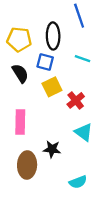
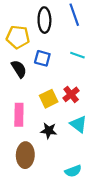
black ellipse: (53, 36) -> (44, 20), moved
yellow square: (52, 87) -> (49, 99), moved
black star: (52, 149) -> (49, 131), moved

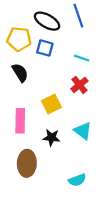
black ellipse: (44, 20) -> (47, 21), turned -60
blue square: (42, 58) -> (45, 48), moved
red cross: (71, 94) -> (79, 85), moved

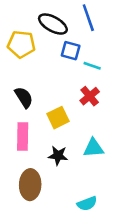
blue square: (45, 48) -> (71, 51), moved
black semicircle: (20, 73) -> (24, 97), moved
cyan triangle: (83, 131) -> (93, 148), turned -42

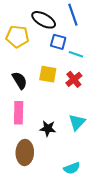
yellow square: (58, 118) -> (48, 74), moved, turned 36
cyan triangle: (93, 148) -> (77, 122), turned -42

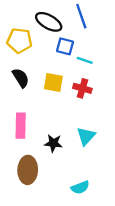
red cross: (74, 79) -> (82, 88), turned -35
black semicircle: (20, 80) -> (21, 78), moved

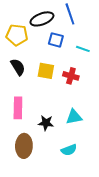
black ellipse: (49, 22) -> (42, 19), turned -50
cyan line: (85, 60) -> (83, 49), moved
cyan triangle: (86, 136) -> (74, 117), turned 36
cyan semicircle: (80, 187) -> (69, 150), moved

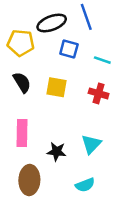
red cross: (71, 76) -> (99, 93), moved
cyan triangle: (74, 117) -> (91, 144), turned -36

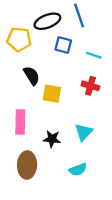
black semicircle: (22, 82) -> (32, 76), moved
yellow square: (57, 87) -> (52, 94), moved

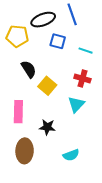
yellow square: (52, 94) -> (47, 86), turned 30
cyan triangle: (84, 132) -> (76, 104), moved

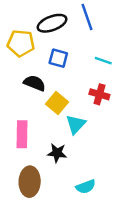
blue square: (58, 41) -> (58, 58), moved
black semicircle: (29, 69) -> (35, 83), turned -36
cyan triangle: (76, 104) -> (76, 124), moved

